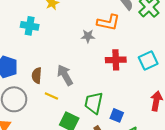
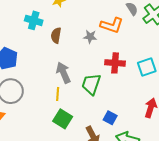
brown semicircle: (37, 76) -> (56, 35), moved
yellow line: (51, 96) -> (58, 94), moved, turned 64
green trapezoid: (94, 103) -> (91, 84), moved

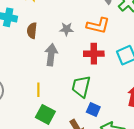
orange L-shape: (112, 25) -> (98, 25), moved
gray arrow: (63, 73) -> (51, 55), moved, turned 35
green trapezoid: (91, 84) -> (81, 87), moved

